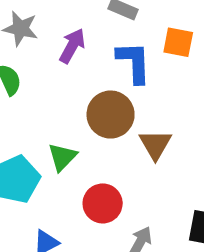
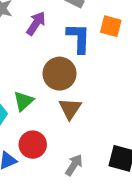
brown triangle: (155, 145) -> (70, 109), moved
red circle: (103, 203) -> (33, 145), moved

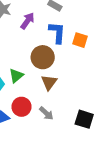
orange square: (111, 26) -> (80, 40), moved
gray arrow: (74, 165) -> (46, 113), moved, turned 98

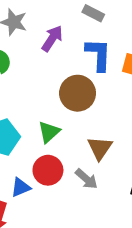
green triangle: (16, 76) -> (49, 132), moved
brown triangle: (49, 82) -> (100, 148), moved

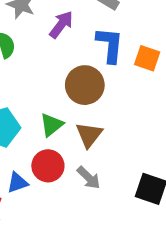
brown triangle: (100, 148) -> (89, 135), moved

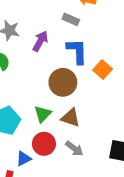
orange square: (147, 58) -> (103, 70), moved, turned 30
brown triangle: (89, 135) -> (71, 118), turned -42

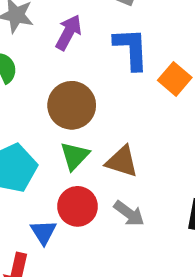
brown circle: (63, 82) -> (72, 105), moved
blue triangle: (24, 159) -> (43, 232), turned -35

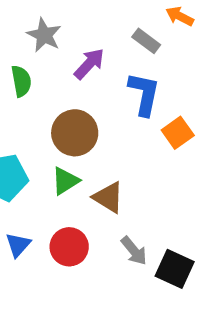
red circle: (78, 206) -> (69, 247), moved
gray arrow: (129, 214) -> (134, 251), moved

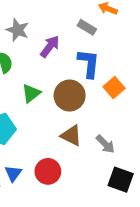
brown circle: (75, 133) -> (70, 96), moved
green triangle: (65, 181) -> (31, 93), moved
gray arrow: (134, 251) -> (105, 144), moved

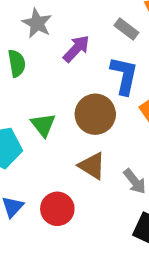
green triangle: (31, 93) -> (43, 125), moved, turned -36

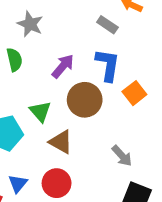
purple arrow: (76, 49) -> (63, 66), moved
brown triangle: (92, 166) -> (61, 142), moved

